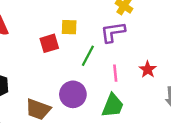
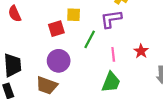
purple circle: (73, 94) -> (59, 61), moved

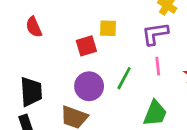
green line: (90, 39) -> (124, 78), moved
pink line: (113, 54) -> (158, 66), moved

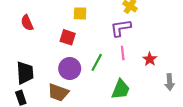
yellow square: (108, 28) -> (80, 13), moved
red square: (86, 46) -> (68, 37), turned 35

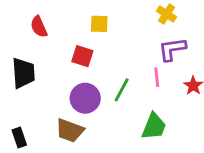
red semicircle: (27, 23) -> (39, 27), moved
purple L-shape: (121, 28) -> (172, 49), moved
black trapezoid: (25, 73) -> (23, 73), moved

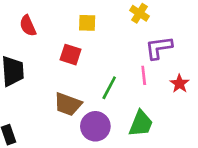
yellow cross: (167, 14) -> (139, 13), moved
purple circle: (85, 98) -> (95, 126), moved
brown trapezoid: (70, 131) -> (68, 104), moved

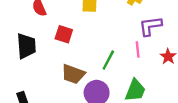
red square: (71, 55) -> (64, 34), moved

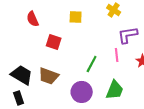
black trapezoid: (26, 46) -> (22, 75), moved, turned -55
brown trapezoid: (73, 74) -> (49, 76), moved

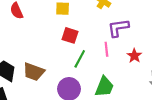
red square: (54, 42) -> (70, 35), moved

